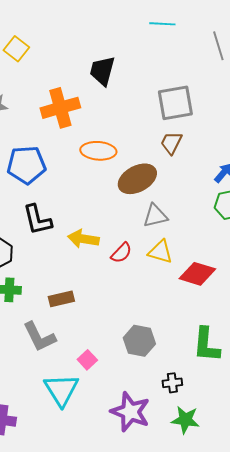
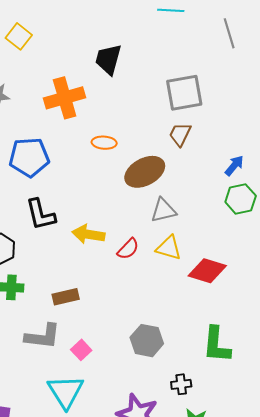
orange ellipse: (98, 151) -> (104, 143), size x0.7
gray L-shape: (39, 337) -> (43, 336), turned -57
pink square: (87, 360) -> (81, 350), moved

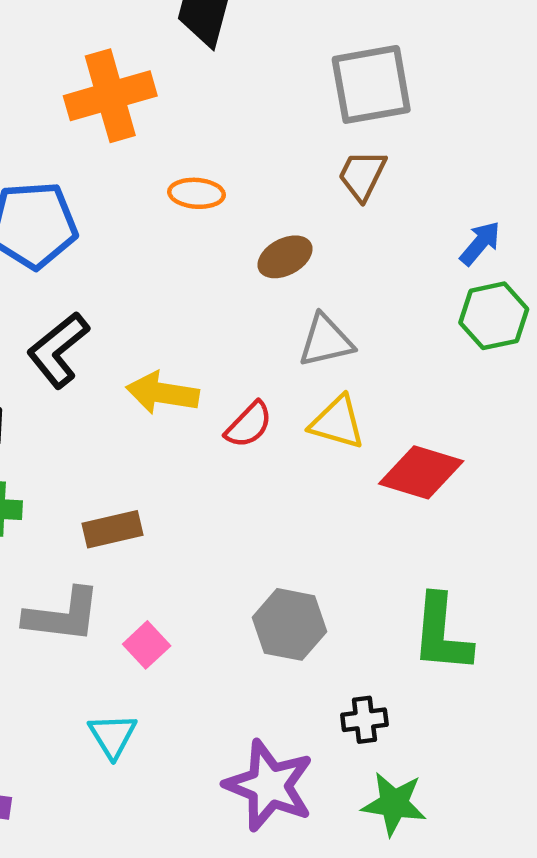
brown ellipse: (145, 172) -> (285, 257), size x0.6
black L-shape: (41, 215) -> (58, 350), turned 64
cyan triangle: (66, 392) -> (113, 736), size x0.6

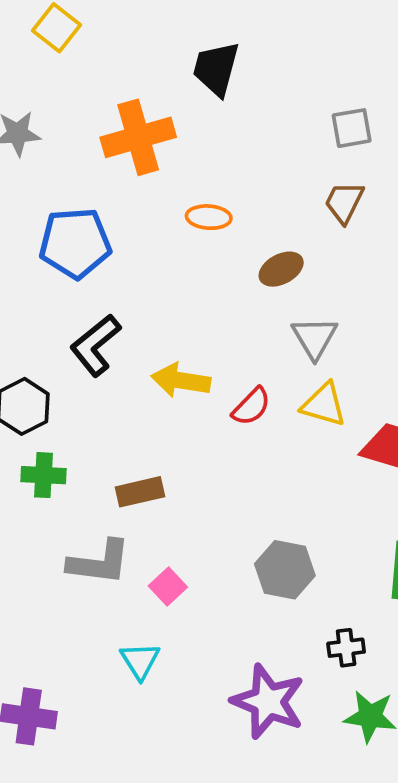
gray square: (371, 84) -> (352, 128), size x0.6
gray triangle: (326, 341) -> (315, 338), turned -48

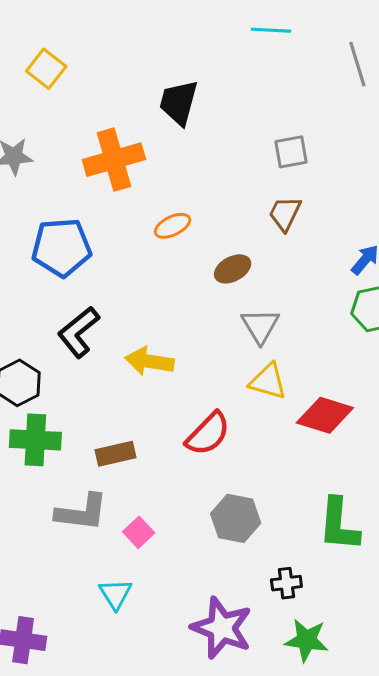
orange ellipse: (209, 217) -> (172, 226), turned -30
red semicircle: (251, 406) -> (208, 434), moved, size x1.4
green cross: (44, 475) -> (35, 440), size x1.4

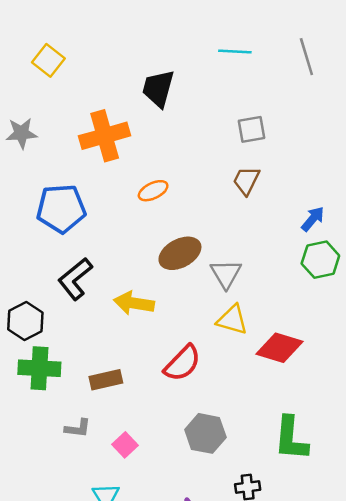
cyan line: (271, 30) -> (235, 51), moved
brown ellipse: (233, 269) -> (180, 253), moved, size x1.4
gray L-shape: (82, 512) -> (78, 428), size x0.6

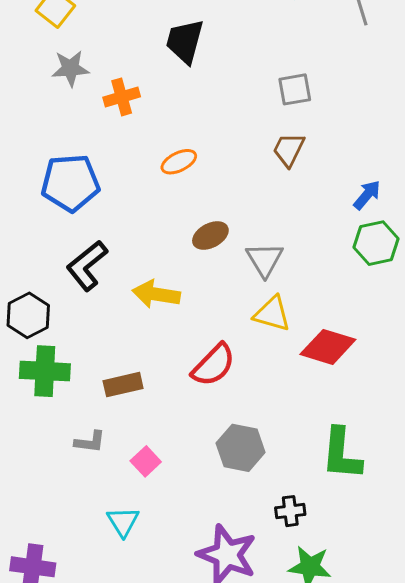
gray star: (22, 133) -> (70, 68), moved
orange cross: (105, 136) -> (122, 97), size x0.6
brown ellipse: (180, 253) -> (210, 236), size x0.7

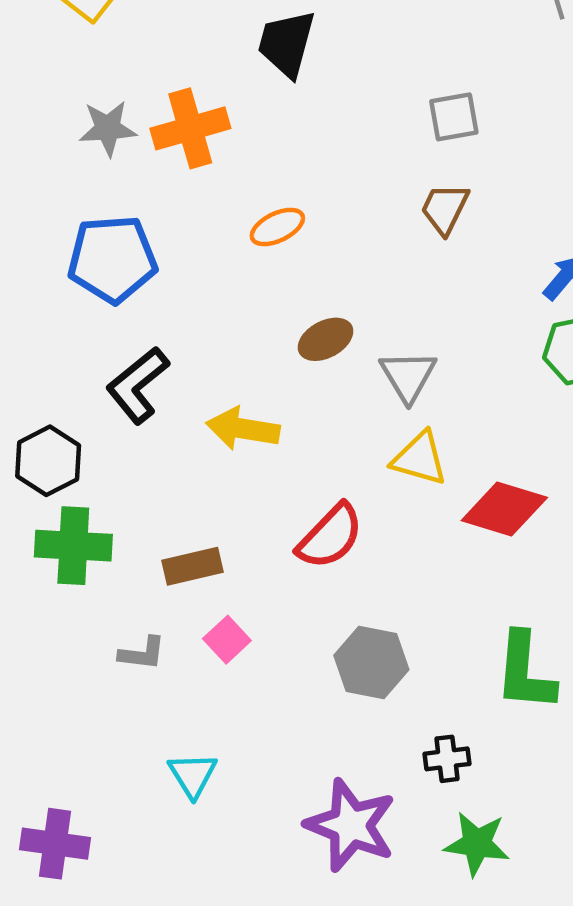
gray star: (70, 68) -> (108, 128), moved
orange cross: (122, 97) -> (190, 128), size x1.4
pink square: (146, 461) -> (227, 640), moved

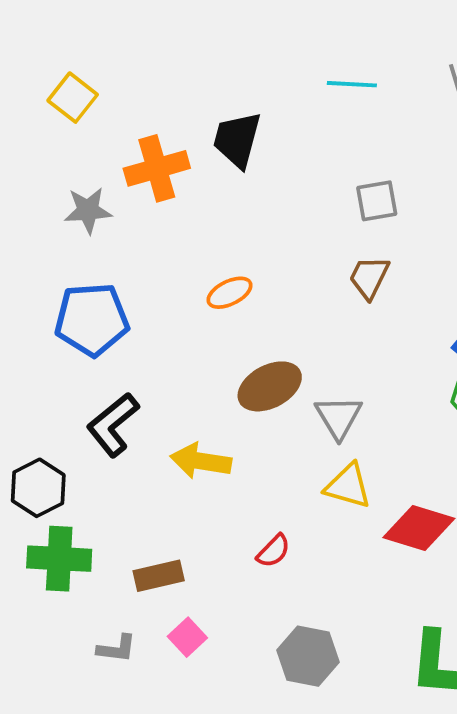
orange cross: (190, 128) -> (157, 168), moved
brown ellipse: (326, 339) -> (270, 386), size x1.4
red semicircle: (330, 536) -> (273, 551), size x0.6

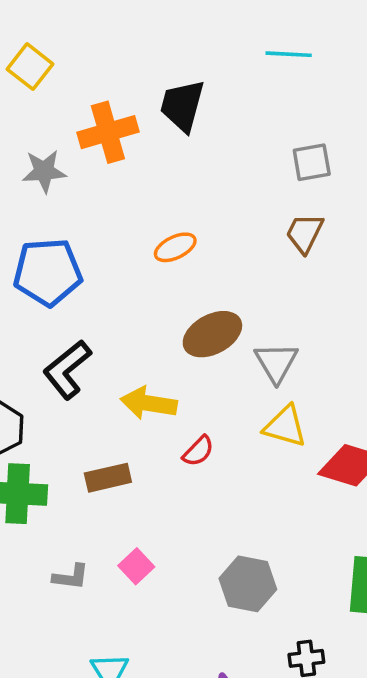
red semicircle: (273, 551) -> (198, 451), moved
brown rectangle: (159, 576) -> (108, 478), moved

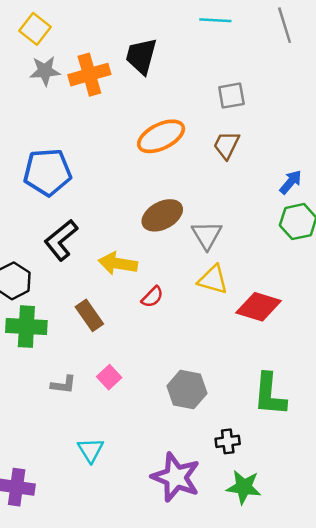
gray star: (44, 171) -> (45, 71), moved
orange ellipse: (175, 247) -> (161, 136), moved, size x1.6
brown rectangle: (108, 478) -> (89, 315), turned 68

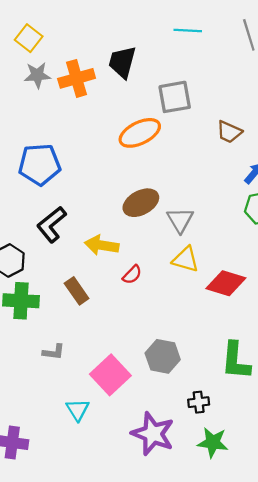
gray square: (231, 96) -> (175, 97), moved, size x1.4
brown trapezoid: (226, 145) -> (229, 132), moved, turned -92
pink square: (109, 377) -> (110, 375), moved, size x1.8

